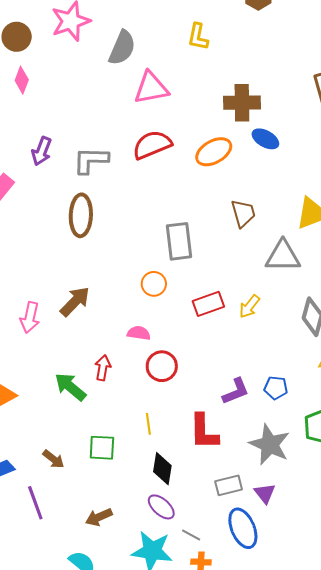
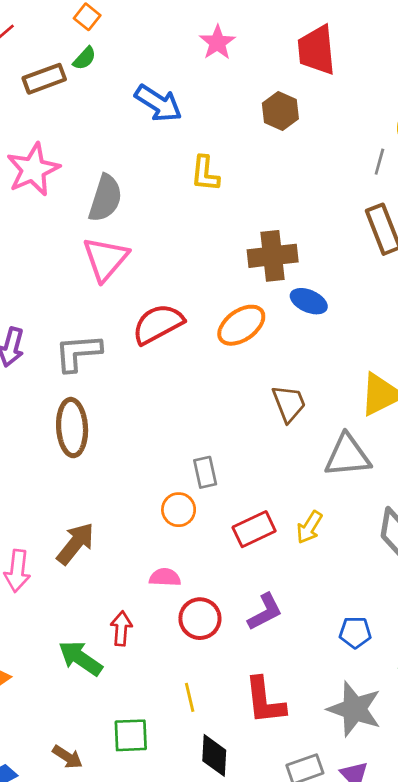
pink triangle: (151, 88) -> (106, 259), moved, turned -33
gray rectangle: (179, 241) -> (205, 472), moved, size x0.6
purple L-shape: (236, 391) -> (265, 612), moved

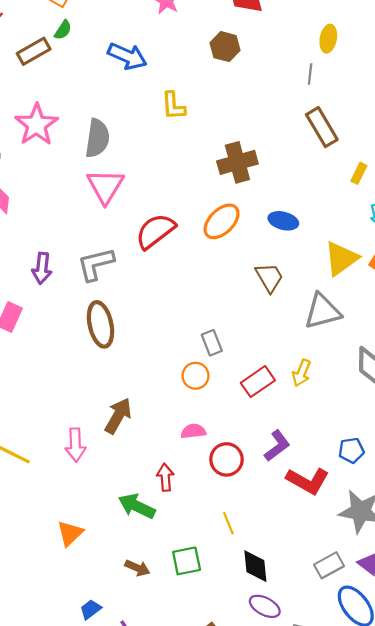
blue ellipse: (309, 301) -> (283, 221), moved
red L-shape: (265, 701) -> (308, 481), moved, turned -45
brown arrow: (67, 757) -> (137, 568), moved

